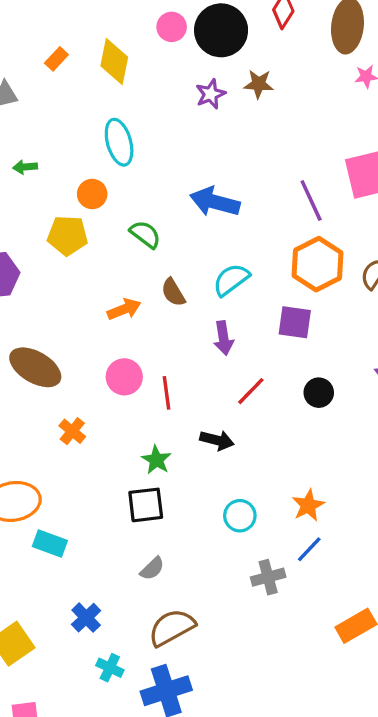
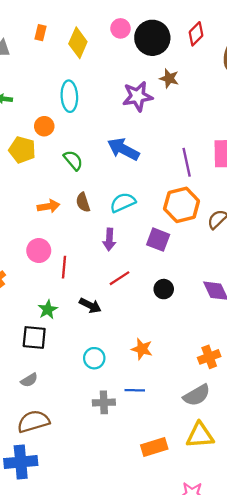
orange rectangle: (56, 59) -> (40, 33), turned -42
purple star: (211, 94) -> (138, 96), moved, size x1.5
orange star: (308, 505) -> (142, 349), moved, turned 30
blue line: (309, 549) -> (135, 390), turned 36

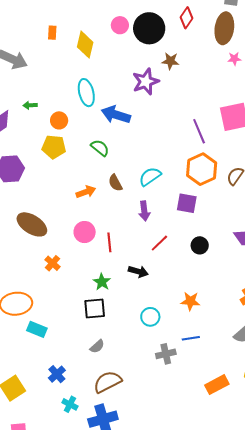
orange rectangle: (40, 33) -> (52, 33), moved
orange circle: (44, 126) -> (59, 120), moved
blue arrow: (123, 149) -> (116, 115), moved

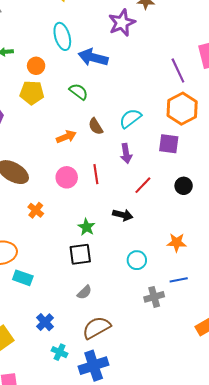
red line: (109, 242) -> (96, 174), moved

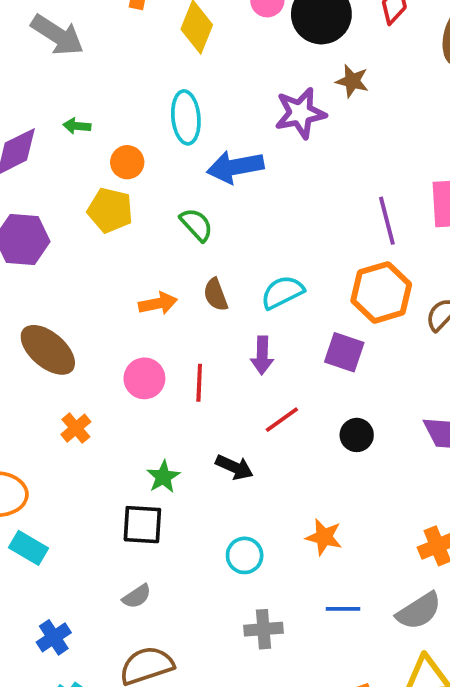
blue arrow: (93, 57) -> (235, 167), turned -36
blue line: (179, 280) -> (343, 609), moved

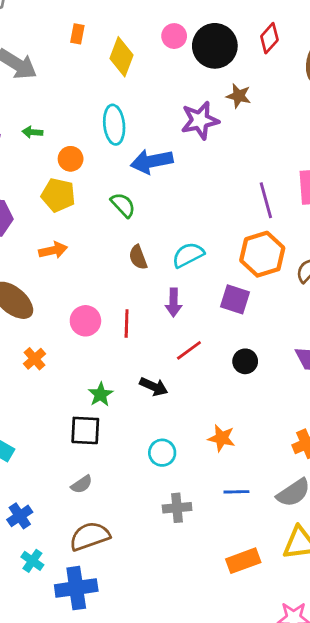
orange arrow: (158, 303) -> (53, 250), moved

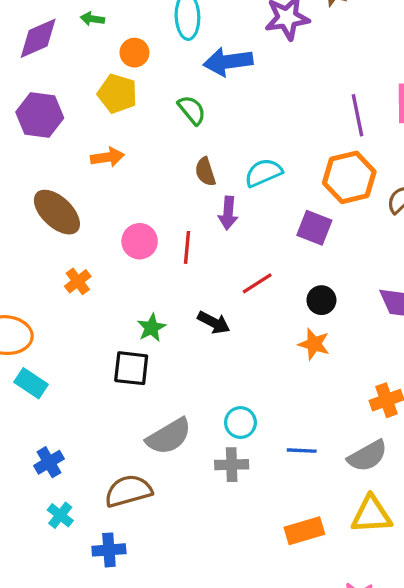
purple arrow: (174, 302) -> (228, 213), moved
orange star: (222, 438) -> (314, 344), moved
cyan circle: (162, 453) -> (240, 423), moved
gray semicircle: (82, 484) -> (169, 436), moved, size x1.8
blue cross: (76, 588) -> (109, 550), size x0.7

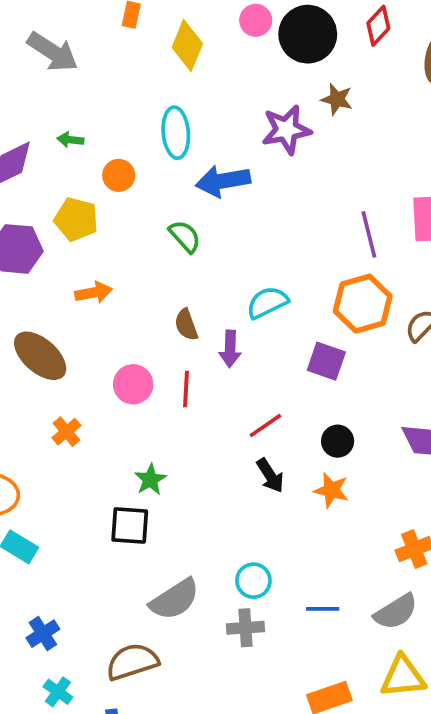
yellow pentagon: (117, 94) -> (76, 219), moved
brown semicircle: (205, 172) -> (186, 325), moved
black arrow: (214, 323) -> (270, 476), moved, turned 32

